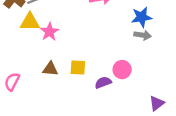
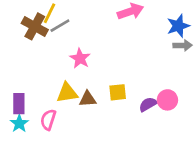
yellow triangle: (30, 22) -> (67, 93), moved
pink circle: (122, 70) -> (167, 100), moved

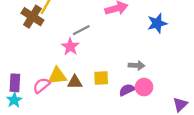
gray line: (60, 26) -> (81, 30), moved
gray arrow: (183, 45) -> (136, 65), moved
pink semicircle: (48, 120) -> (41, 85), moved, turned 30

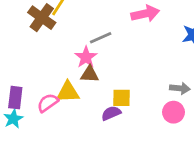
gray arrow: (136, 65) -> (180, 88), moved
brown triangle: (75, 82) -> (90, 74), moved
purple semicircle: (127, 90) -> (111, 113), moved

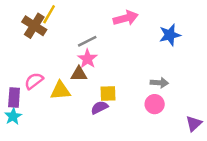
pink star: (86, 57) -> (87, 59), moved
pink semicircle: (48, 103) -> (34, 81), moved

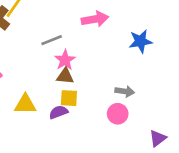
pink star: (87, 59) -> (65, 60), moved
brown triangle: (79, 74) -> (65, 76), moved
yellow triangle: (60, 91) -> (25, 104), moved

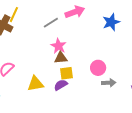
gray line: (52, 40) -> (51, 23), moved
gray arrow: (125, 91) -> (109, 83), moved
pink circle: (118, 114) -> (98, 68), moved

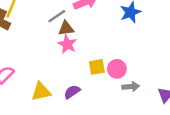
brown triangle: (61, 58) -> (66, 28), moved
yellow square: (66, 73) -> (97, 67), moved

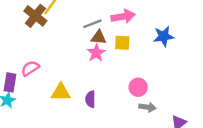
yellow square: (97, 67) -> (122, 43), moved
purple semicircle: (72, 92) -> (90, 99), turned -70

